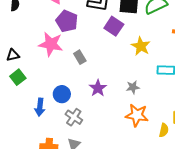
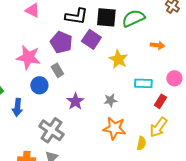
purple pentagon: (67, 21) -> (61, 42), moved
blue circle: (62, 94) -> (39, 85), moved
blue arrow: (40, 107) -> (17, 107), moved
gray cross: (74, 117) -> (51, 130), size x1.4

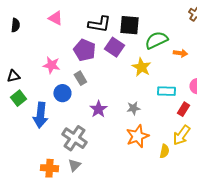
green semicircle: (133, 18) -> (156, 40), moved
pink star: (28, 57) -> (51, 65), size x0.7
blue arrow: (17, 107) -> (40, 115), size x1.4
orange star: (114, 128) -> (137, 136), turned -30

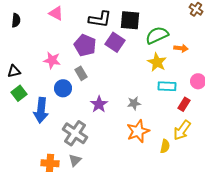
yellow star: (141, 67) -> (157, 62), moved

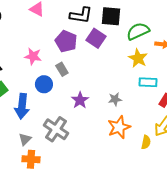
gray triangle: (75, 160) -> (25, 139), moved

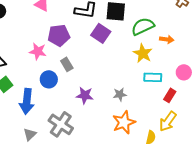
purple pentagon: (66, 41) -> (59, 35), moved, turned -30
purple star: (80, 100) -> (85, 95), turned -30

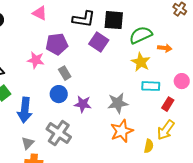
blue circle: (49, 79) -> (59, 94), moved
gray star: (120, 94) -> (118, 103), size x1.5

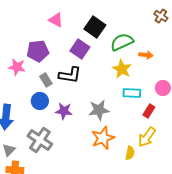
pink triangle: (40, 13) -> (56, 20), moved
black L-shape: (84, 19) -> (70, 75), moved
black square: (114, 20) -> (95, 27), turned 30

